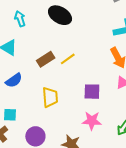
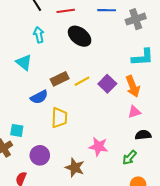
blue semicircle: (14, 80) -> (39, 97), moved
purple square: (92, 92) -> (107, 84), moved, turned 36

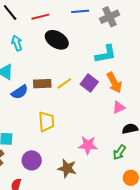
cyan L-shape: (143, 57) -> (106, 54), moved
brown rectangle: (60, 79) -> (42, 84), turned 30
blue semicircle: (39, 97) -> (20, 92), moved

